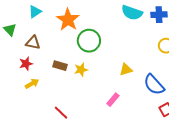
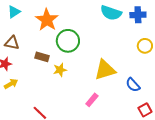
brown rectangle: (60, 66) -> (42, 57), moved
yellow triangle: (126, 70) -> (105, 70), size x1.6
blue semicircle: (154, 85) -> (133, 85), size x0.7

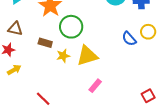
yellow triangle: (105, 70) -> (87, 56), moved
blue semicircle: (133, 85) -> (129, 39), moved

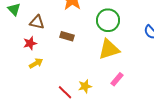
green circle: (71, 27) -> (108, 20), moved
yellow star: (63, 56) -> (85, 86), moved

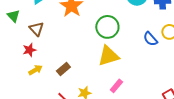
brown triangle: (37, 22) -> (36, 29), turned 35
brown rectangle: (67, 36) -> (63, 69), moved, turned -56

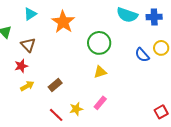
yellow triangle: (108, 56) -> (100, 72), size x0.6
pink rectangle: (116, 86) -> (100, 103), moved

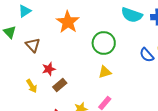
cyan triangle: (30, 14) -> (25, 11), moved
red star: (21, 66) -> (49, 69), moved
yellow arrow: (27, 86) -> (32, 86), turned 88

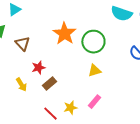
orange star: (68, 22) -> (64, 34), moved

